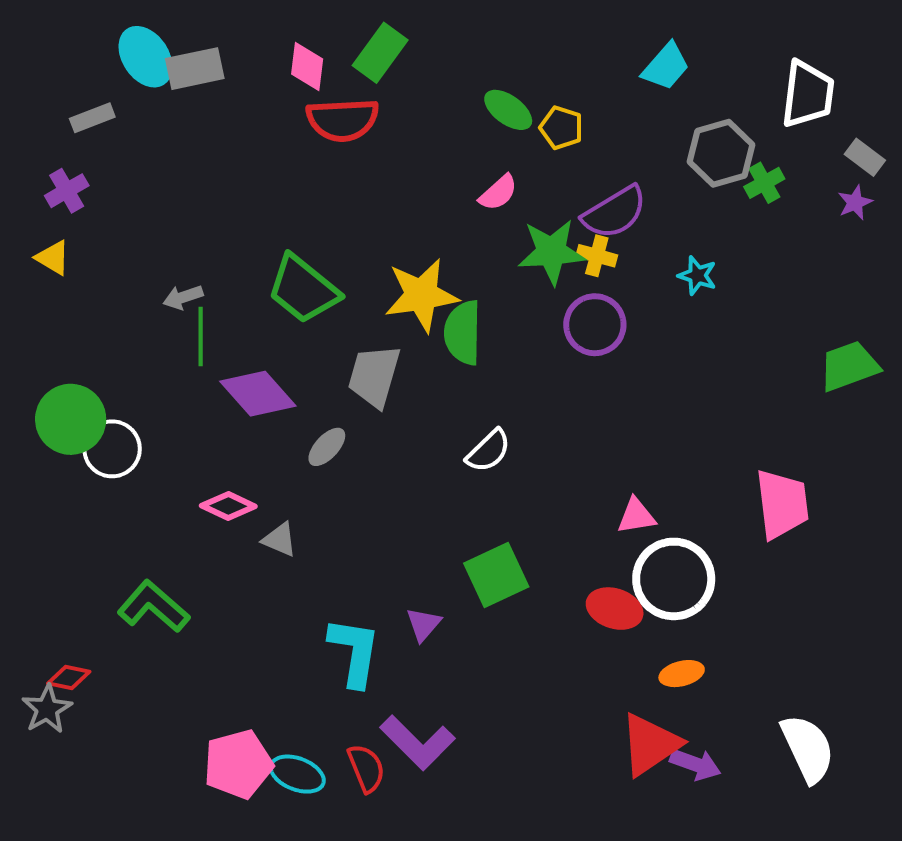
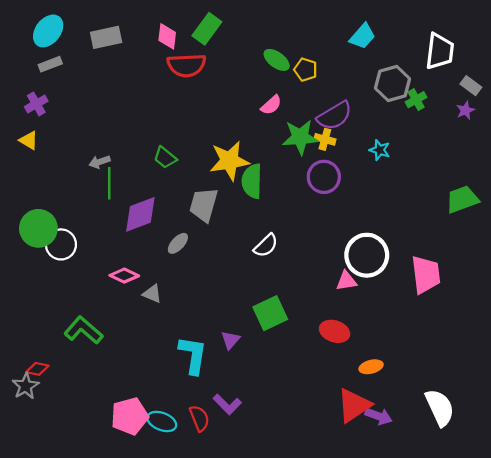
cyan ellipse: (146, 57) -> (48, 31), moved, turned 72
green trapezoid: (303, 289) -> (165, 158), size x0.6
purple diamond: (258, 394) -> (140, 214), turned -69
white circle: (674, 579) -> (367, 255), moved
purple L-shape: (417, 743) -> (227, 404), size x0.7

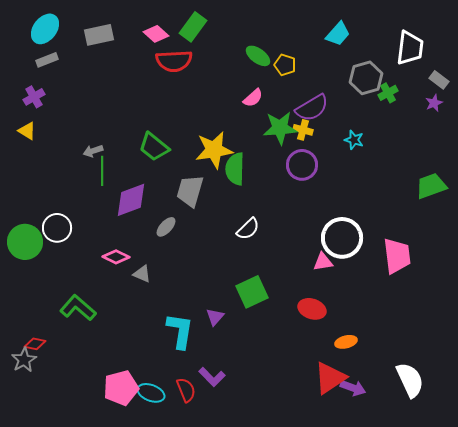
pink diamond: (167, 36) -> (156, 34), turned -55
green trapezoid: (165, 158) -> (154, 147), size x1.4
green circle: (38, 228) -> (25, 242), moved

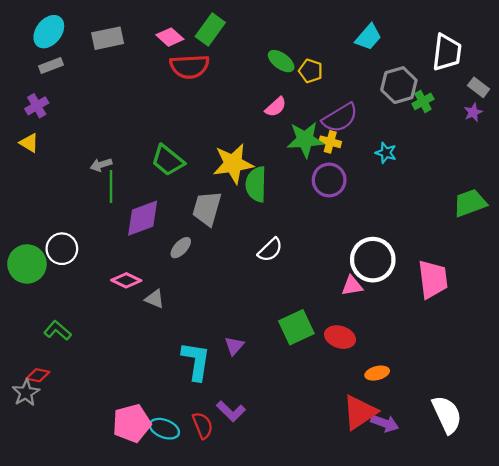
green square: (252, 292) -> (296, 327), moved
green L-shape: (78, 308) -> (58, 331), moved, size x0.7

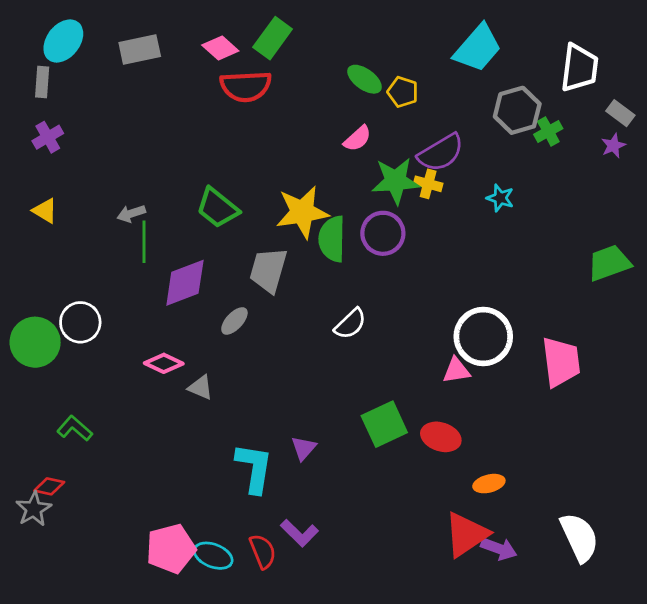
cyan trapezoid: (368, 37) -> (478, 48), size x1.4
gray rectangle: (51, 65) -> (42, 82), moved, turned -65
yellow triangle: (29, 143) -> (45, 211), moved
purple circle: (329, 180) -> (383, 233), moved

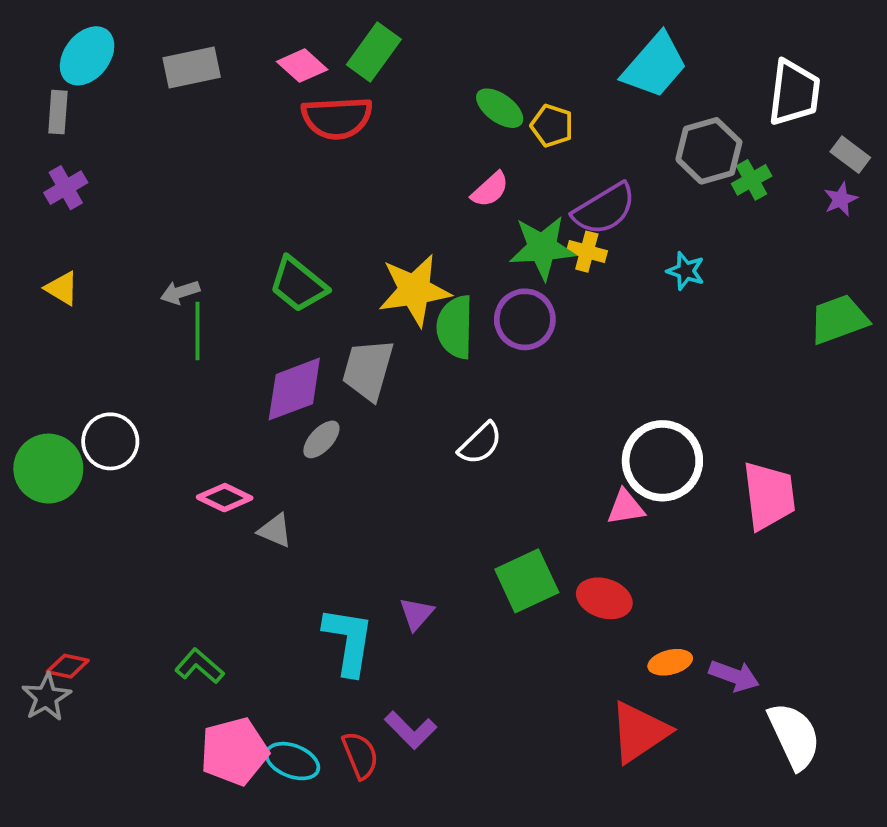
green trapezoid: (609, 263) -> (839, 319), moved
purple diamond: (185, 283) -> (294, 389), moved
green L-shape: (75, 428) -> (199, 666), moved
purple arrow: (499, 549) -> (734, 676), moved

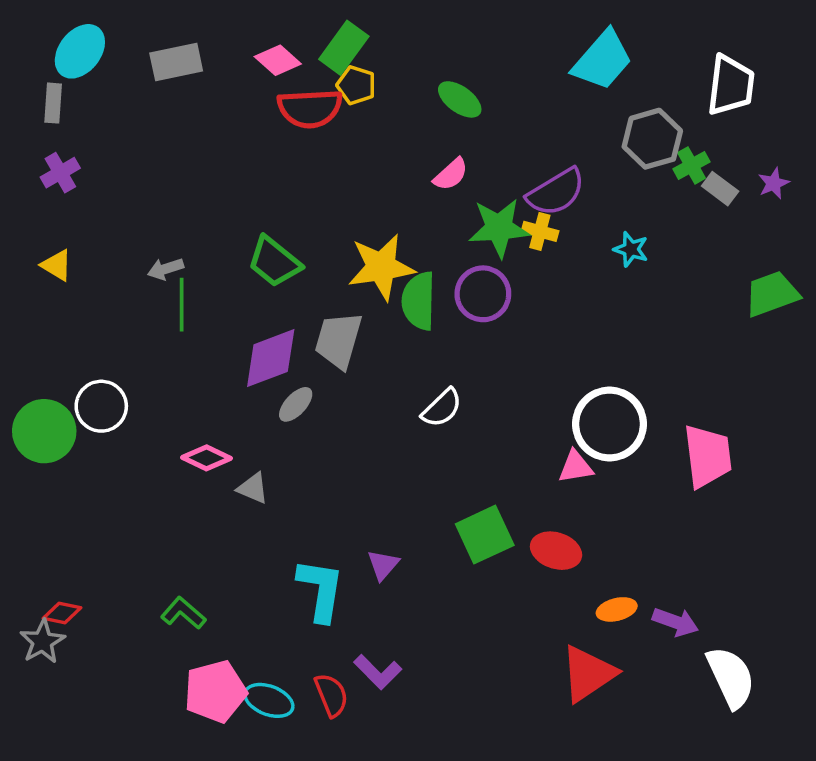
yellow pentagon: (552, 126) -> (356, 85), moved
gray rectangle: (850, 155) -> (720, 189), moved

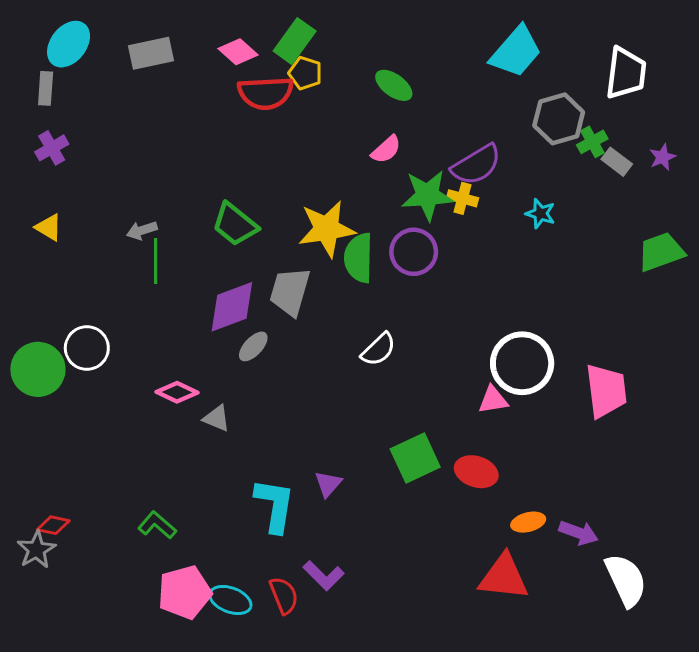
red triangle: (588, 674) -> (504, 577), turned 40

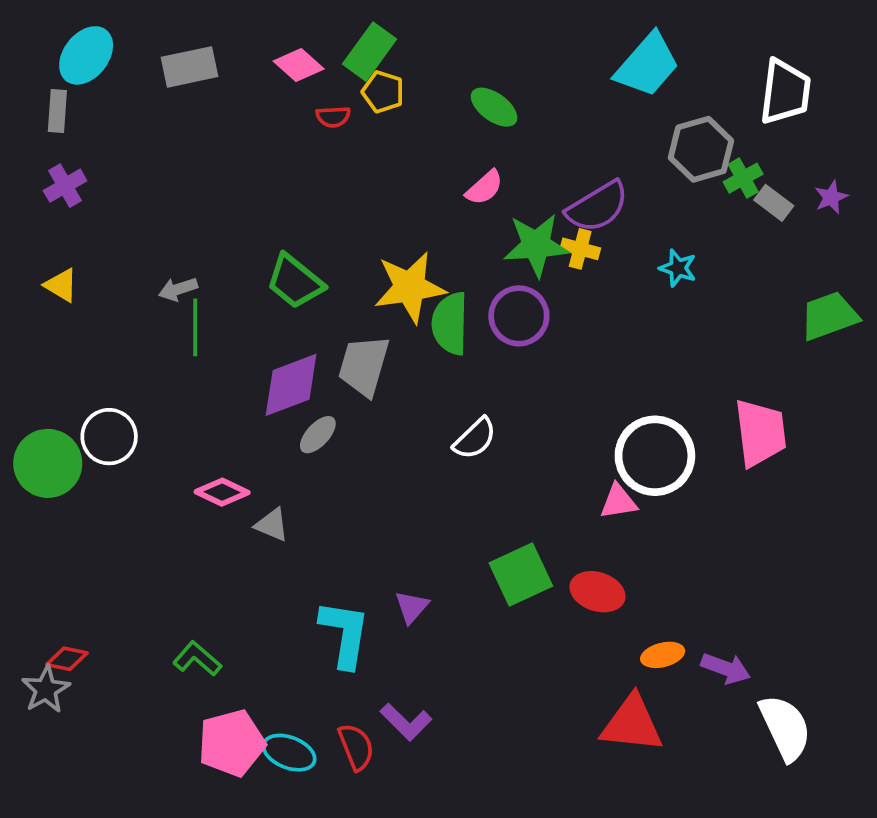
red semicircle: (266, 93) -> (333, 117), size x0.5
pink trapezoid: (606, 391) -> (760, 433), moved

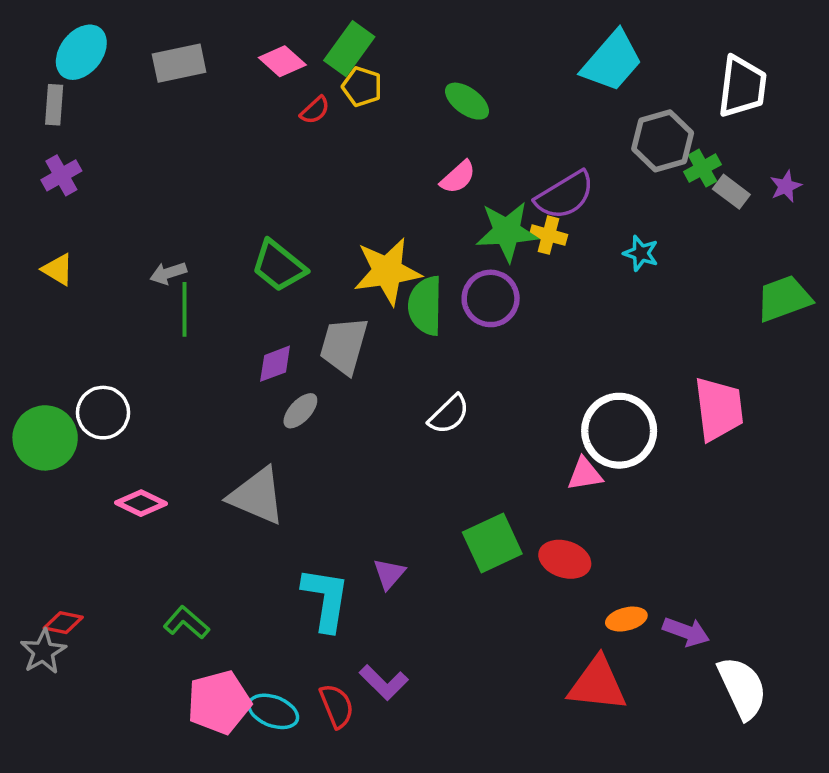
red semicircle: (333, 117) -> (315, 110), turned -40
purple diamond: (291, 385) -> (275, 364), size x0.6
pink diamond: (222, 492) -> (141, 503), moved
gray triangle: (272, 525) -> (257, 496), size x1.8

